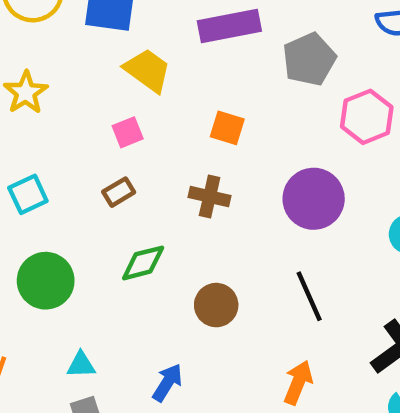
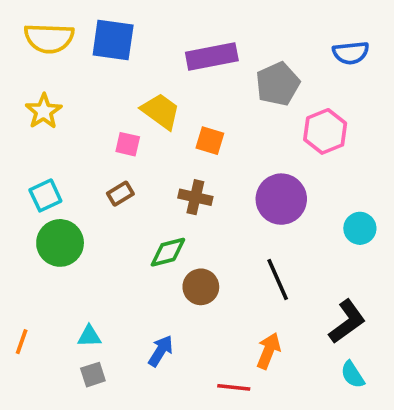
yellow trapezoid: (148, 70) -> (161, 111), moved
pink square: (128, 132) -> (128, 144), turned 35
green diamond: (143, 263) -> (168, 252), moved
green circle: (46, 281) -> (60, 243), moved

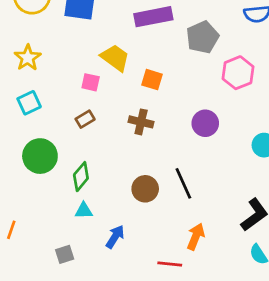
cyan square: (45, 195) -> (29, 103), moved
purple circle: (281, 199) -> (205, 123), size x0.7
green diamond: (168, 252) -> (81, 177), moved, turned -36
black line: (278, 280) -> (183, 183), moved
cyan triangle: (89, 336) -> (84, 211), moved

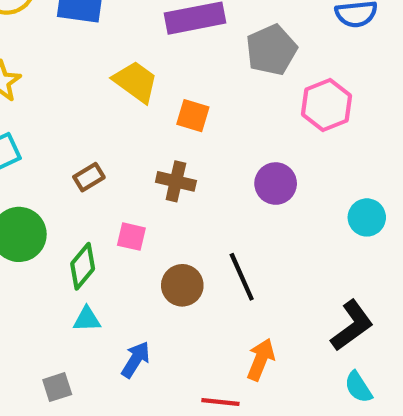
pink square: (91, 82) -> (131, 237), moved

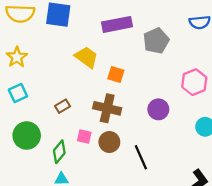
pink hexagon: (327, 105) -> (194, 82), moved
brown cross: (176, 181) -> (107, 108), size x1.4
brown circle: (182, 285) -> (109, 142), moved

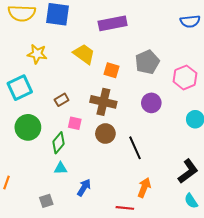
gray pentagon: (156, 41) -> (147, 62), moved
yellow star: (17, 57) -> (37, 54), moved, turned -30
cyan square: (18, 93) -> (20, 88), size x1.4
pink square: (84, 137) -> (75, 123), moved

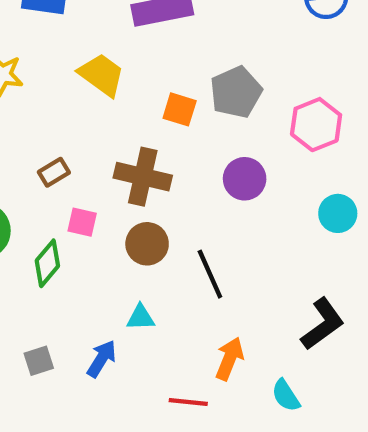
orange square: (112, 70) -> (180, 109), moved
cyan triangle: (61, 168) -> (141, 317), moved
gray square: (46, 201) -> (39, 361), moved
cyan semicircle: (191, 201) -> (286, 395), moved

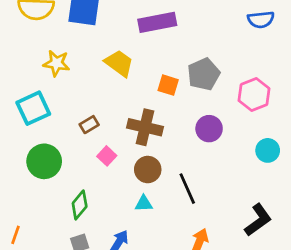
pink square: (82, 222) -> (107, 156), turned 30
green diamond: (47, 263) -> (80, 205), moved
cyan triangle: (141, 317) -> (144, 204), moved

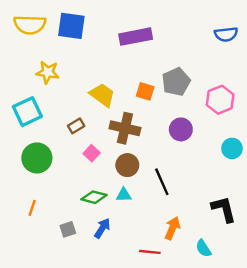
yellow trapezoid: (119, 63) -> (102, 95), moved
green diamond: (80, 205) -> (94, 197), moved, turned 65
black L-shape: (258, 220) -> (224, 209), turned -68
orange line: (16, 235) -> (32, 208), moved

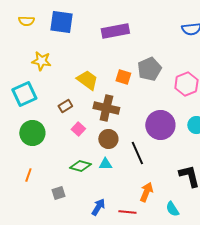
yellow semicircle: (30, 25) -> (26, 21), size x0.6
purple circle: (181, 129) -> (160, 125), moved, size x1.5
blue arrow: (102, 228) -> (98, 207), moved

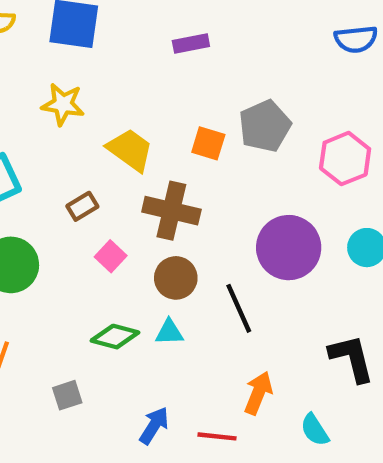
purple rectangle: (115, 31) -> (191, 43), size x0.6
yellow star: (41, 61) -> (63, 104), moved

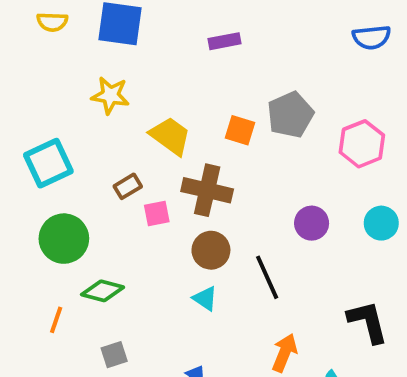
purple circle: (289, 248) -> (312, 223), size x0.6
pink square: (111, 256) -> (157, 213), moved, turned 36
cyan triangle: (169, 332) -> (205, 299), turned 36
green diamond: (115, 337) -> (103, 291), moved

